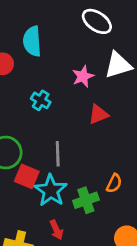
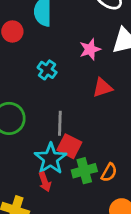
red square: (27, 176) -> (69, 146), moved
orange semicircle: (114, 183) -> (109, 172), moved
red arrow: (56, 230) -> (45, 182), moved

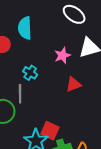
gray line: (60, 123) -> (20, 94), moved

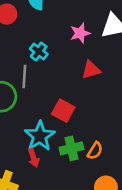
red square: (50, 131) -> (63, 111), moved

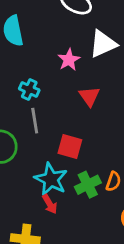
red triangle: (91, 70) -> (89, 96), turned -36
gray line: (24, 76) -> (35, 121), moved

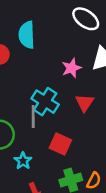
cyan cross: (29, 89) -> (45, 102), moved, size x1.5
cyan star: (51, 179) -> (23, 161), moved, size x0.6

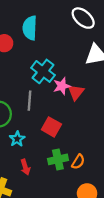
pink star: (72, 68) -> (62, 86), moved
cyan cross: (45, 102) -> (43, 71), moved

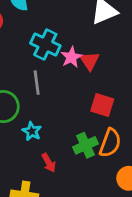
red square: (51, 127) -> (102, 105), moved
orange semicircle: (78, 162) -> (110, 143), size x1.5

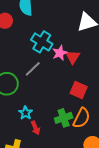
gray line: (37, 83) -> (33, 69), turned 48
cyan star: (32, 131) -> (26, 113), moved

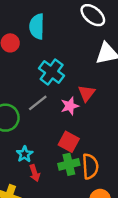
pink star: (60, 53) -> (70, 106), moved
red square: (79, 90) -> (69, 142), moved
orange semicircle: (82, 118) -> (90, 166), turned -35

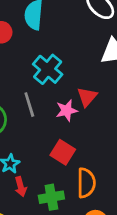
gray line: (38, 103) -> (29, 105), turned -72
green cross: (69, 164) -> (51, 197), moved

